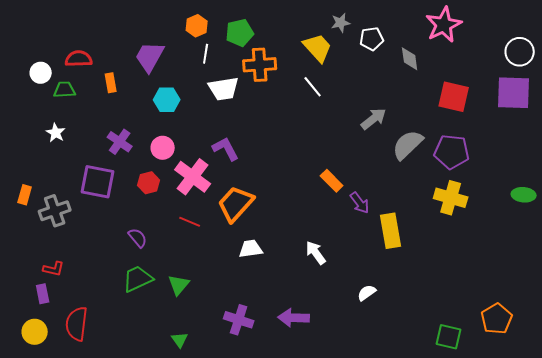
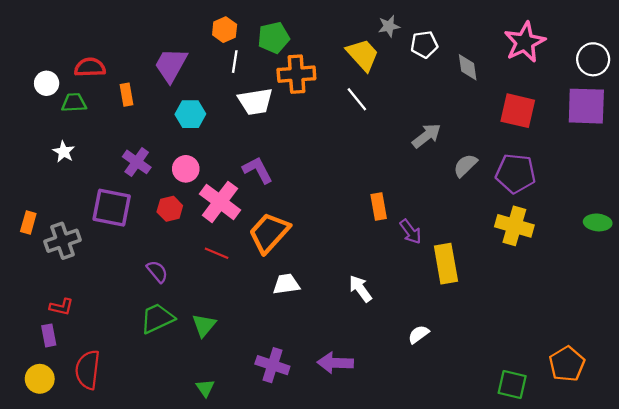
pink star: (444, 25) -> (525, 42), moved
gray semicircle: (408, 145) -> (465, 165), size x0.7
orange rectangle: (332, 181) -> (379, 206), turned 35

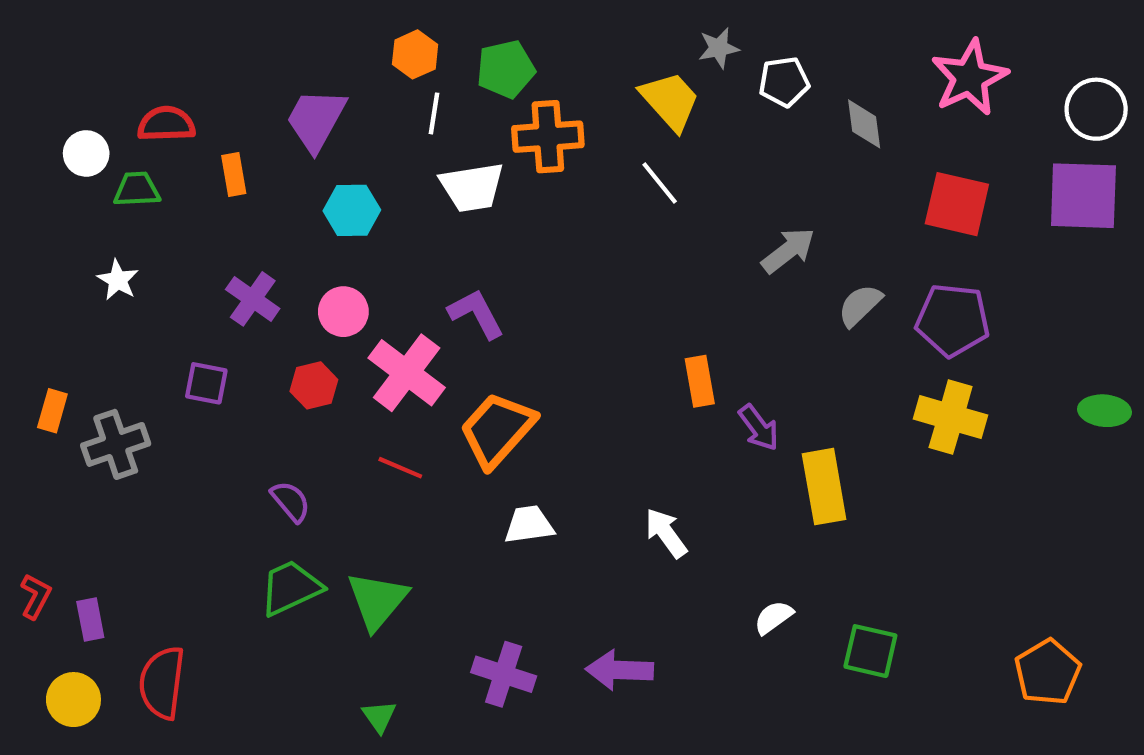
purple square: (112, 208) -> (206, 383), size x0.6
red L-shape: (61, 307) -> (36, 596), moved, turned -75
green triangle: (204, 325) -> (377, 600), size x1.4
green square: (512, 385) -> (870, 651), moved

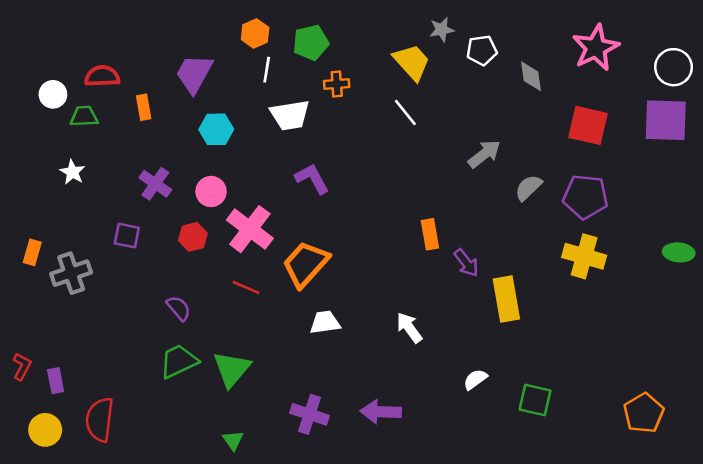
orange cross: (548, 137) -> (337, 84), size x0.6
purple L-shape: (476, 314) -> (312, 179), moved

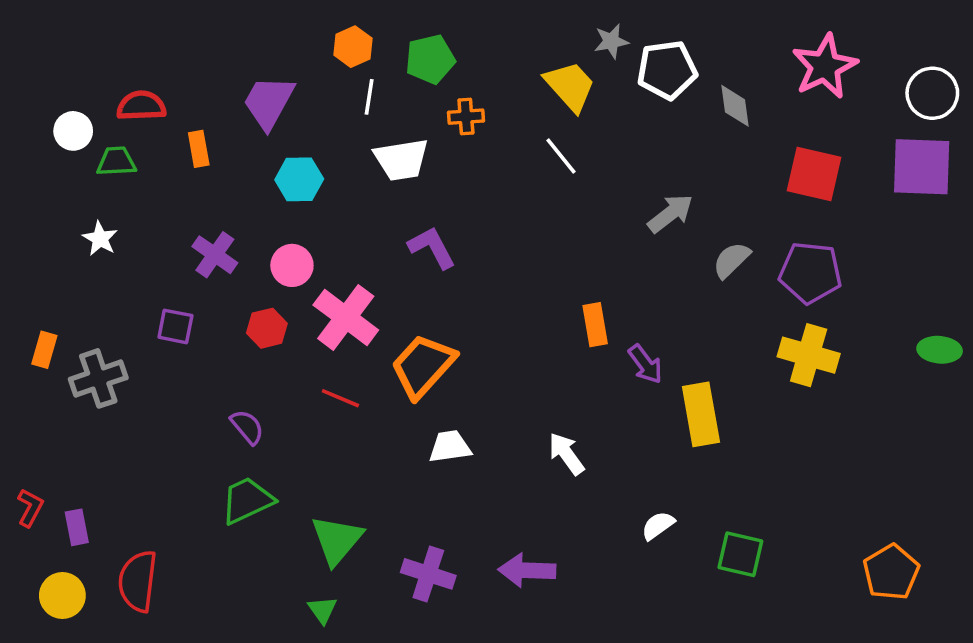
white pentagon: (482, 50) -> (667, 70), size x1.4
green triangle: (232, 369) -> (337, 540), moved

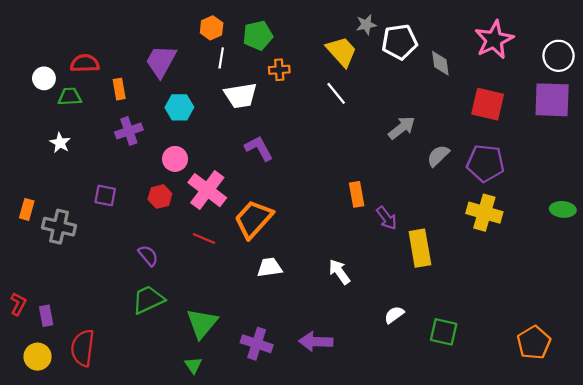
purple cross: (215, 255) -> (129, 131), moved, turned 36
gray cross: (98, 378) -> (59, 227), turned 32

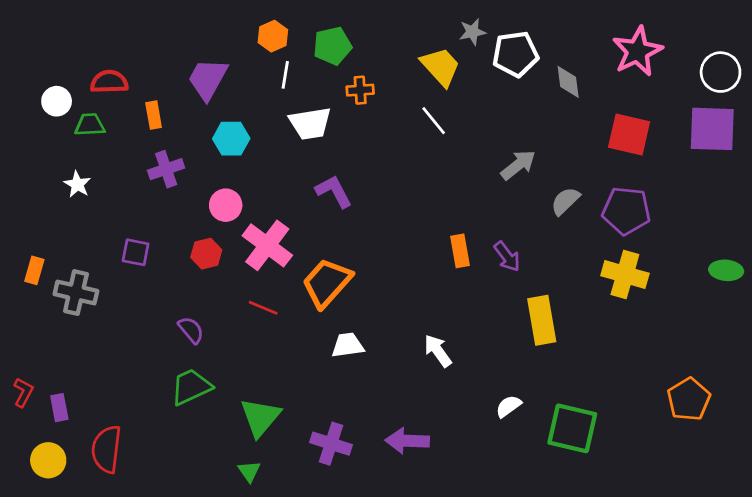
purple arrow: (387, 218) -> (507, 256), moved
green square: (444, 332) -> (572, 428), size x1.4
orange pentagon: (534, 343) -> (689, 399), moved

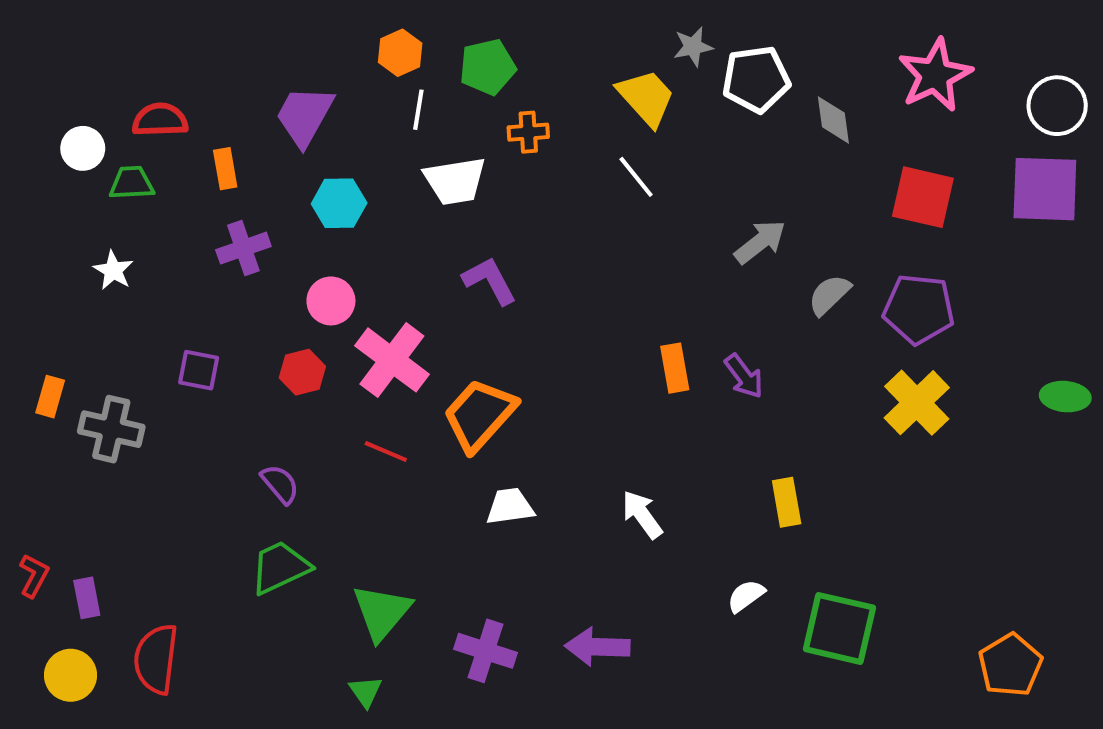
yellow cross: (625, 274) -> (917, 403), turned 30
yellow rectangle: (542, 320) -> (787, 502), moved, size x0.7
orange pentagon: (689, 399) -> (1010, 665), moved

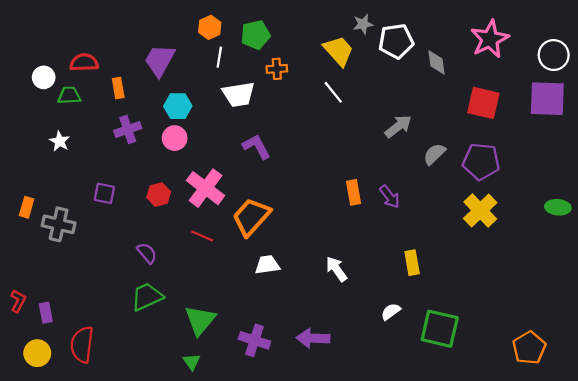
pink circle: (331, 301) -> (175, 138), moved

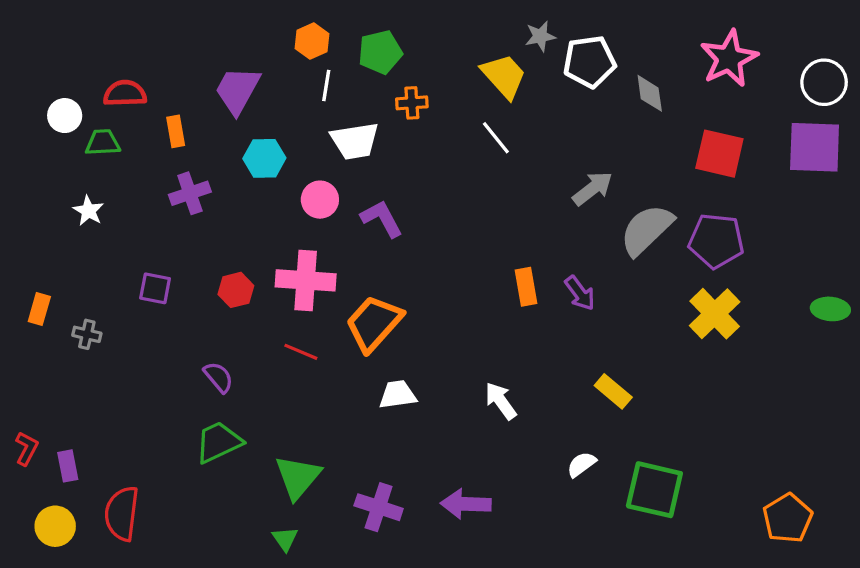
pink circle: (175, 138) -> (320, 200), moved
gray semicircle: (434, 154) -> (647, 230), size x1.6
pink cross: (205, 188) -> (306, 280), turned -33
gray cross: (59, 224) -> (87, 334), size x0.6
yellow rectangle: (412, 263) -> (613, 391), turned -40

